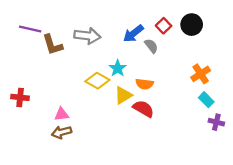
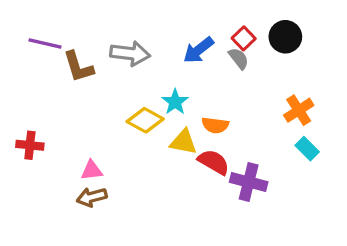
gray semicircle: (151, 46) -> (239, 58), moved
yellow triangle: (123, 95) -> (184, 142), turned 42
purple cross: (216, 122) -> (249, 182), moved, size x1.5

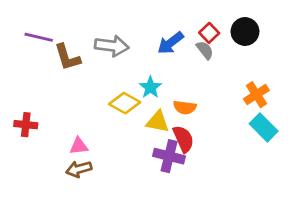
cyan rectangle: (307, 149) -> (264, 127), size x1.4
red semicircle: (214, 162) -> (183, 139), turned 36
purple cross: (249, 182) -> (169, 156), moved

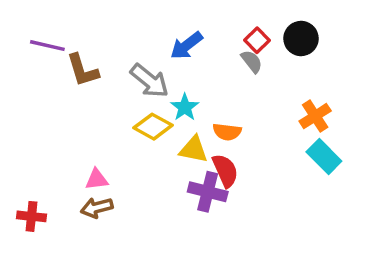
blue arrow: (170, 43) -> (187, 46), moved
gray arrow: (112, 46) -> (150, 81), moved, turned 32
red cross: (26, 125) -> (31, 216), moved

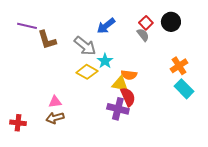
yellow triangle: (194, 149) -> (120, 84), moved

